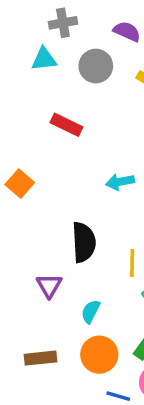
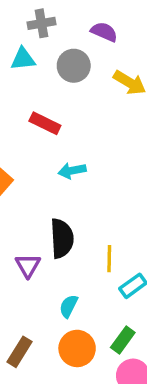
cyan arrow: (120, 182) -> (72, 171), moved
purple triangle: (49, 286) -> (28, 266), moved
brown rectangle: (40, 358) -> (20, 352), turned -52

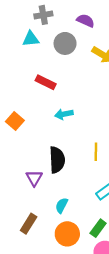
yellow line: (109, 259) -> (96, 152), moved
brown rectangle: (20, 352) -> (29, 224), moved

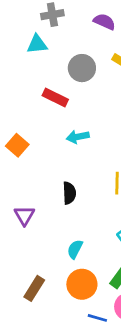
gray circle: (65, 43) -> (82, 68), moved
black semicircle: (57, 160) -> (69, 193), size x0.7
purple triangle: (34, 178) -> (24, 215), moved
brown rectangle: (29, 224) -> (34, 288), moved

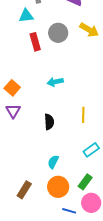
red rectangle: (55, 98) -> (35, 42), moved, turned 48
purple triangle: (24, 215) -> (13, 111), moved

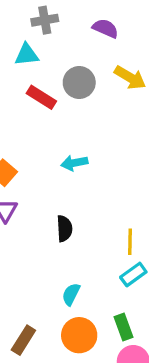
red rectangle: (35, 42) -> (41, 97), turned -42
yellow line: (83, 115) -> (130, 242), moved
green rectangle: (85, 182) -> (123, 327), turned -56

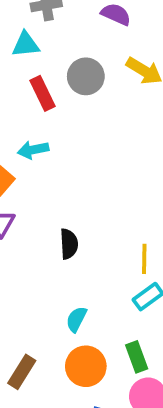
red rectangle: (41, 97) -> (43, 93), turned 32
cyan arrow: (74, 163) -> (33, 150), moved

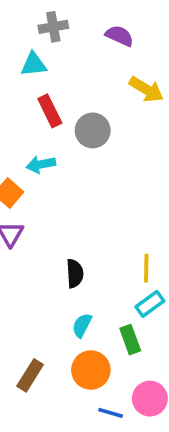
gray circle: (86, 76) -> (93, 130), moved
black semicircle: (69, 244) -> (75, 273), moved
green rectangle: (137, 357) -> (130, 340), moved

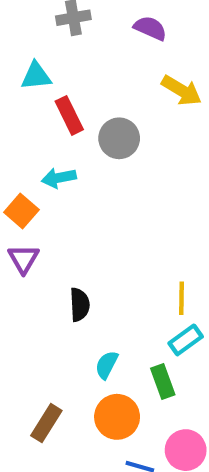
cyan triangle: (34, 64) -> (36, 76), moved
black semicircle: (75, 273) -> (80, 305), moved

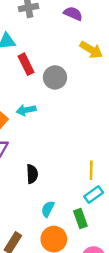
cyan arrow: (59, 178) -> (26, 110), moved

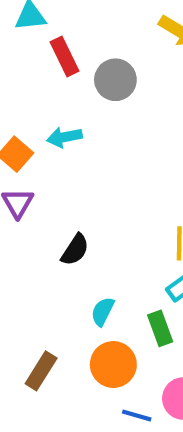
black semicircle: (32, 174) -> (75, 250), turned 36

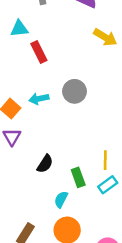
gray circle: (115, 80) -> (74, 91), moved
green rectangle: (160, 328) -> (78, 177), moved

